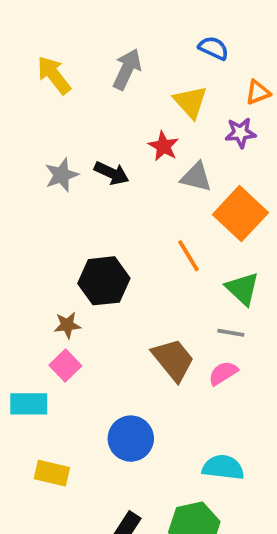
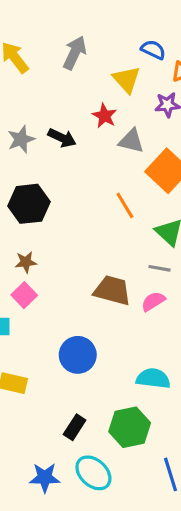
blue semicircle: (214, 48) -> (153, 50), moved
black hexagon: (104, 281) -> (29, 204), moved
brown trapezoid: (173, 360) -> (112, 290), turned -36

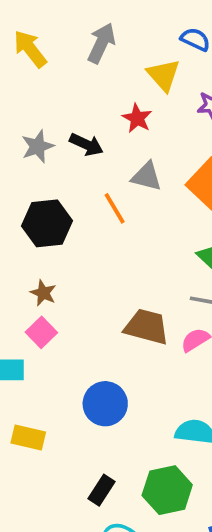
gray triangle: (131, 141) -> (147, 176), moved
orange line: (125, 205) -> (115, 208), moved
brown star: (26, 262) -> (43, 293), turned 30

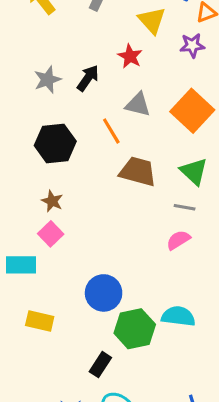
black arrow: (86, 145) -> (88, 78), turned -80
brown trapezoid: (147, 327) -> (138, 171), moved
green hexagon: (167, 490) -> (135, 329), moved

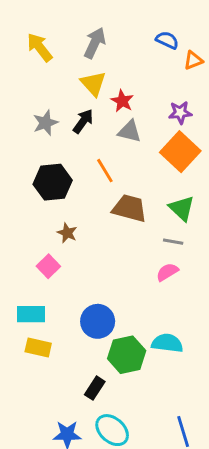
yellow triangle: (152, 20) -> (93, 84), moved
purple star: (192, 45) -> (180, 113), moved
gray triangle: (138, 105) -> (130, 131), moved
brown star: (52, 201) -> (67, 233), moved
cyan rectangle: (21, 265) -> (31, 314), moved

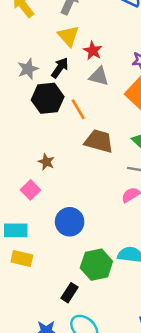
black hexagon: (53, 182) -> (48, 98), moved
blue circle: (98, 321) -> (70, 222), moved

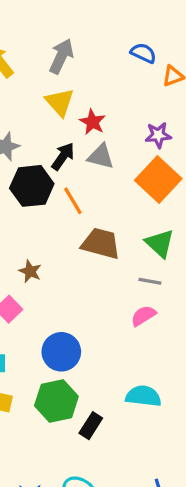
black arrow: (60, 68) -> (63, 156), moved
green hexagon: (96, 265) -> (56, 401), moved
black rectangle: (70, 293) -> (91, 426), moved

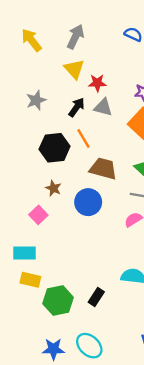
red star: (93, 122) -> (97, 83), turned -30
black hexagon: (32, 186) -> (55, 148), moved
blue circle: (61, 352) -> (88, 202), moved
green hexagon: (56, 401) -> (58, 300), moved

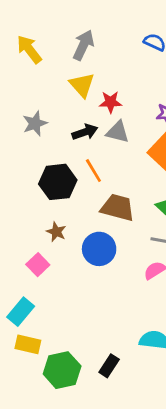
black arrow: (77, 107) -> (85, 132), turned 36
cyan rectangle: (24, 253) -> (21, 312), turned -50

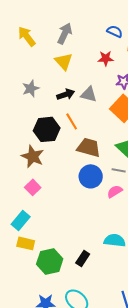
red star: (110, 102) -> (106, 58), moved
brown star: (56, 232) -> (33, 156), moved, size x1.6
blue circle: (99, 249) -> (91, 176), moved

